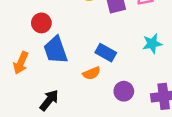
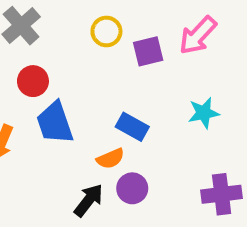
purple circle: (124, 91) -> (132, 188), moved
black arrow: (49, 100) -> (89, 200), moved

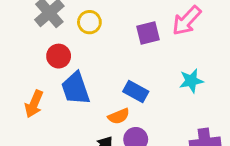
yellow circle: (106, 31) -> (89, 22), moved

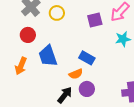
red circle: (59, 56) -> (28, 35), moved
cyan star: (191, 81) -> (123, 39), moved

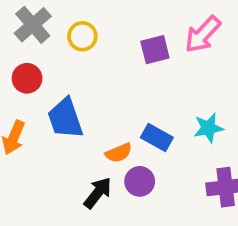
cyan star: (123, 39) -> (208, 128), moved
blue rectangle: (87, 58) -> (157, 137), moved

